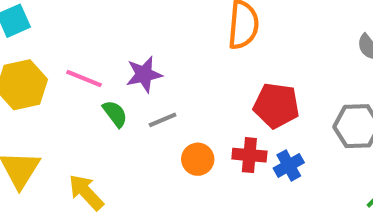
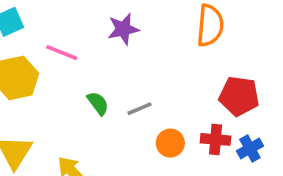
purple star: (144, 74) -> (123, 29), moved
pink line: (84, 79) -> (62, 53), moved

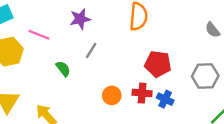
gray line: (140, 109) -> (91, 51), moved, turned -35
blue cross: (250, 148) -> (165, 99), turned -35

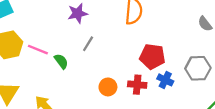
pink line: (39, 35) -> (38, 50), moved
blue cross: (165, 99) -> (165, 80), moved

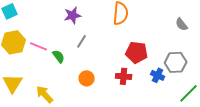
blue cross: (165, 80) -> (158, 75), moved
orange circle: (108, 87) -> (87, 78), moved

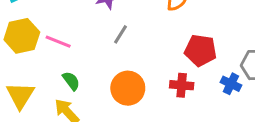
green semicircle: (59, 56) -> (71, 81), moved
orange circle: (87, 78) -> (128, 88), size x1.5

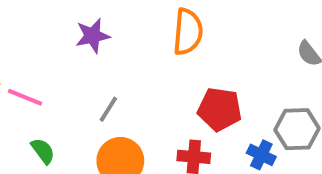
gray line: (121, 34) -> (108, 109), moved

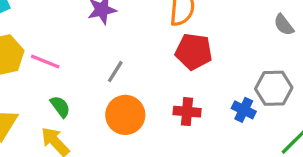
red pentagon: (220, 109) -> (194, 52), moved

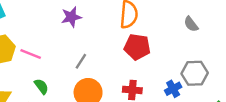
gray semicircle: (284, 25) -> (191, 24), moved
blue cross: (244, 110) -> (173, 89), turned 35

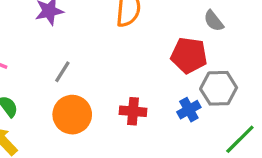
red pentagon: (137, 47) -> (189, 55), moved

